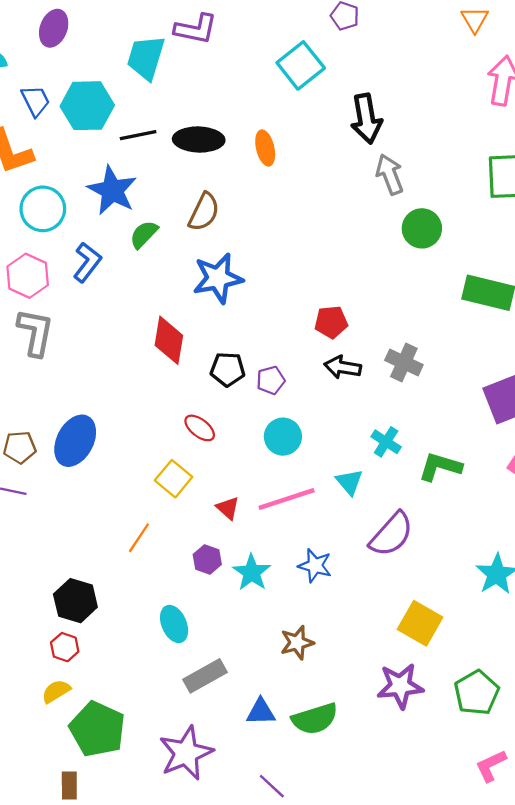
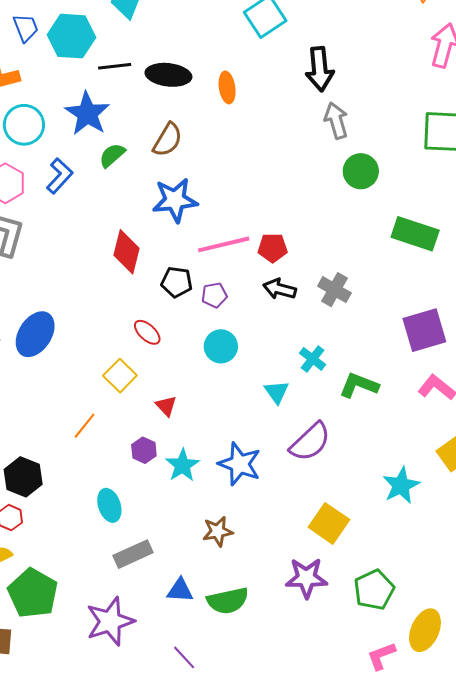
pink line: (287, 499) -> (224, 244), moved
blue star: (315, 566) -> (240, 464), size x1.4

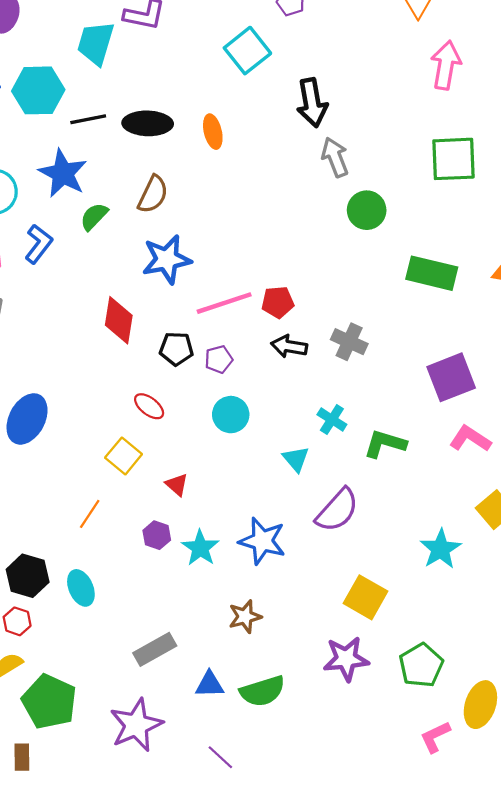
cyan ellipse: (109, 505) -> (81, 588), moved

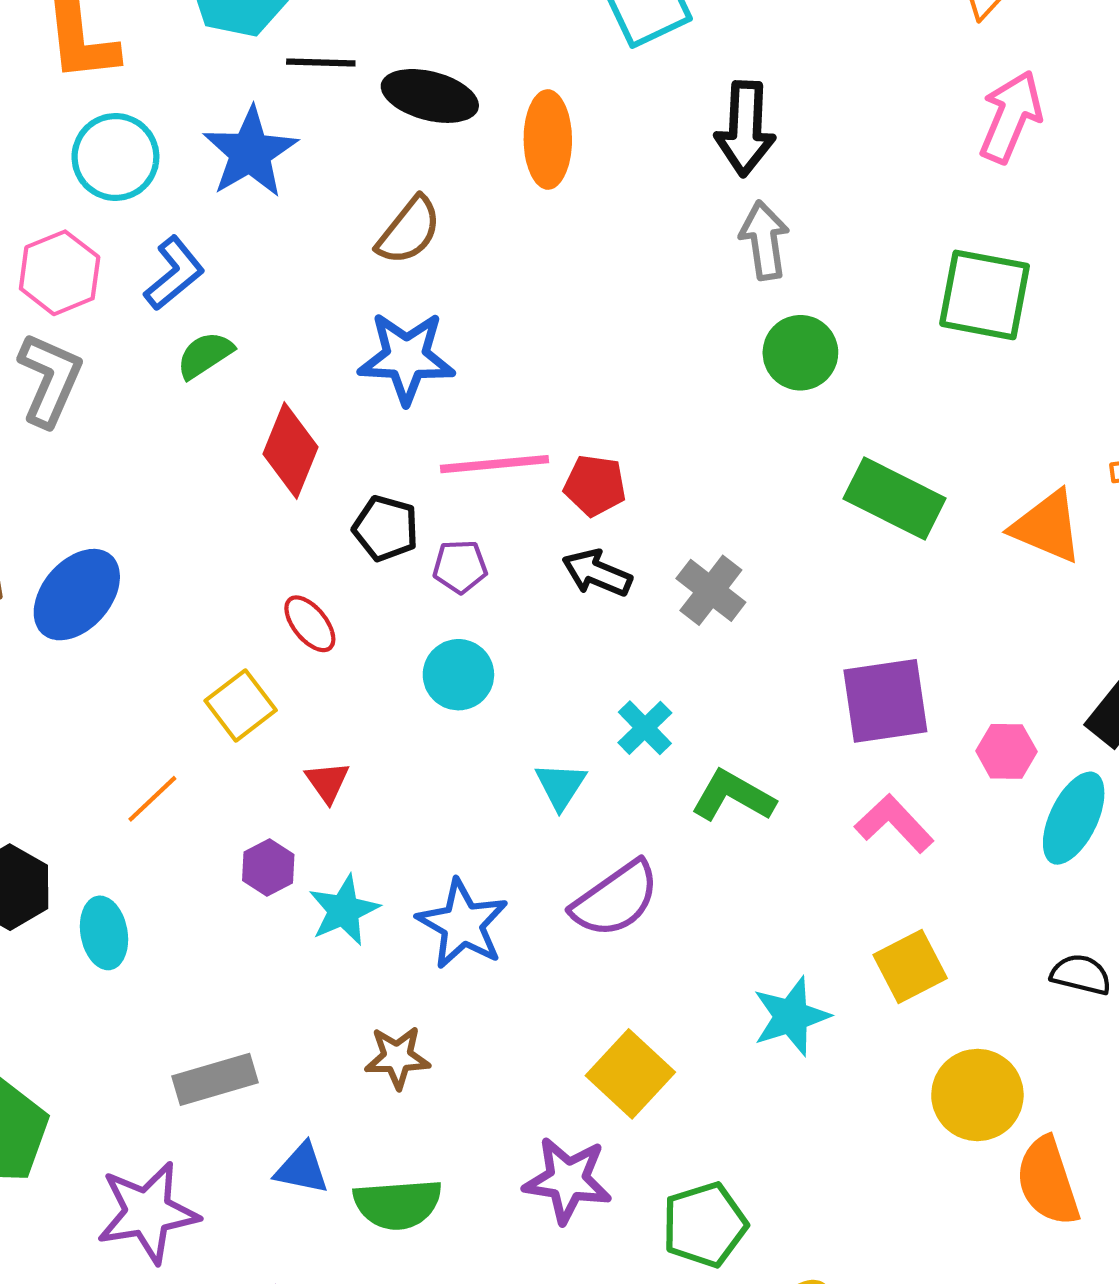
orange ellipse: (213, 132) -> (548, 139), size x1.4
green semicircle: (94, 216) -> (205, 355), moved

